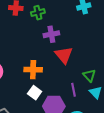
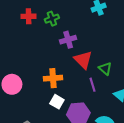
green triangle: (89, 75) -> (105, 69), moved
purple line: (74, 90) -> (93, 85), moved

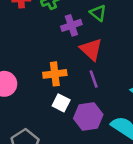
green triangle: (105, 69) -> (98, 13), moved
purple line: (93, 85) -> (94, 79), moved

